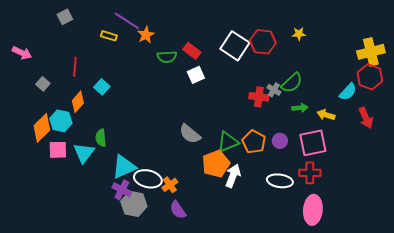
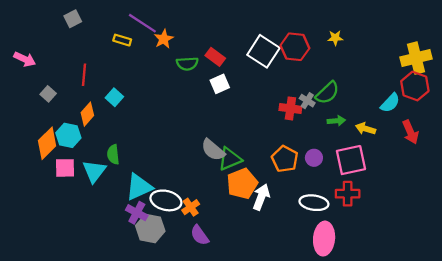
green triangle: (228, 142) -> (230, 159), moved
pink ellipse: (313, 210) -> (324, 239), moved

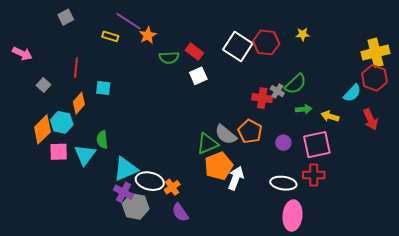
cyan square: (114, 97) -> (103, 88), turned -35
gray semicircle: (213, 150) -> (226, 135), moved
orange pentagon: (285, 159) -> (250, 132), moved

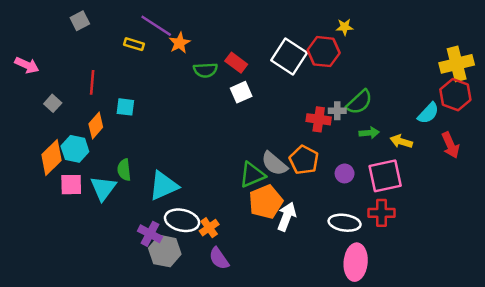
yellow star: (303, 34) -> (345, 27), moved
gray cross: (277, 91) -> (337, 111), turned -32
cyan triangle: (125, 169) -> (164, 186), moved

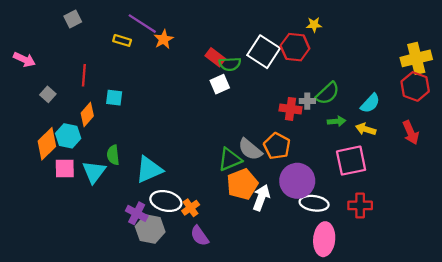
green semicircle: (205, 70) -> (230, 64), moved
cyan semicircle: (428, 113) -> (370, 103), moved
purple circle: (345, 173) -> (297, 181), moved, size x2.0
red cross: (381, 213) -> (360, 205), moved

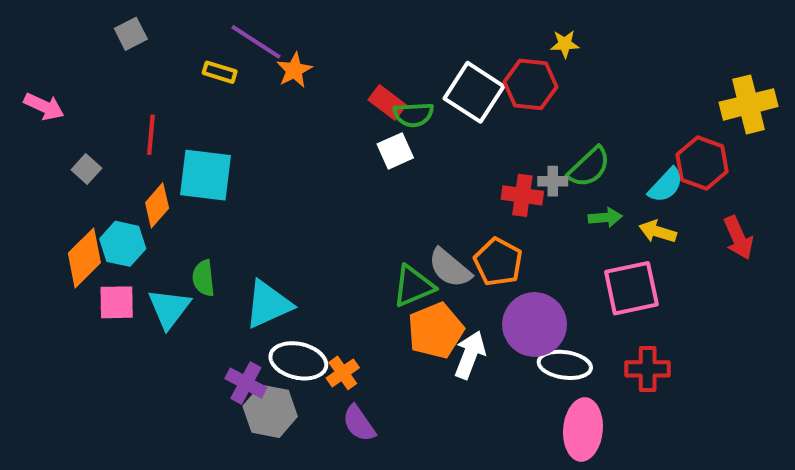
red hexagon: (415, 86) -> (702, 163), moved
cyan square: (114, 98) -> (205, 175), size x1.8

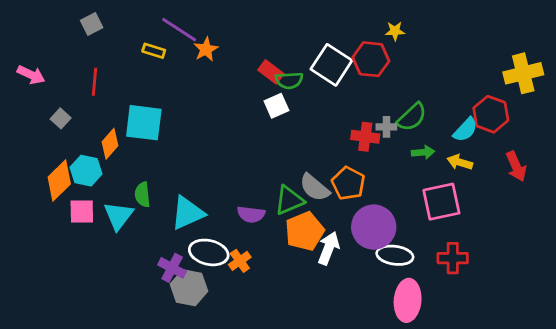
red line: (151, 135) -> (94, 82), moved
purple semicircle: (359, 423) -> (251, 214), moved, turned -48

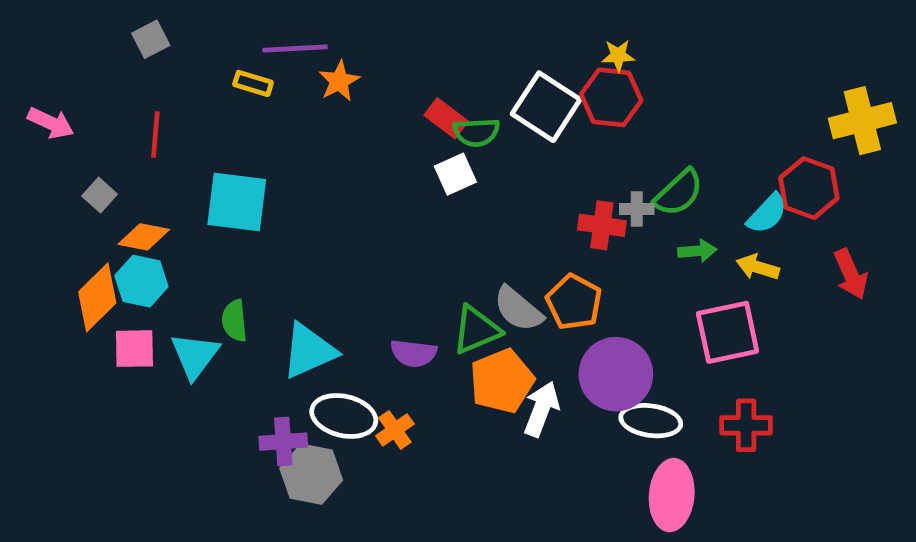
purple line: (179, 30) -> (295, 49), turned -36
yellow star: (395, 31) -> (618, 56), moved
orange diamond: (110, 144) -> (144, 237), moved, turned 60
purple cross: (172, 268) -> (283, 442), turned -32

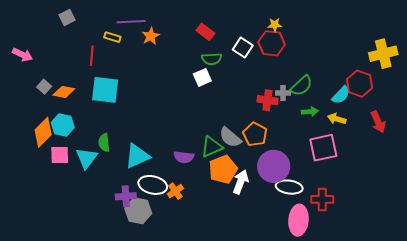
white square: (546, 107) -> (243, 47), size x0.7
red rectangle: (446, 118) -> (205, 32), moved
red line: (155, 135) -> (92, 56), moved
orange diamond: (144, 237) -> (64, 92), moved
red cross: (746, 425) -> (322, 199), moved

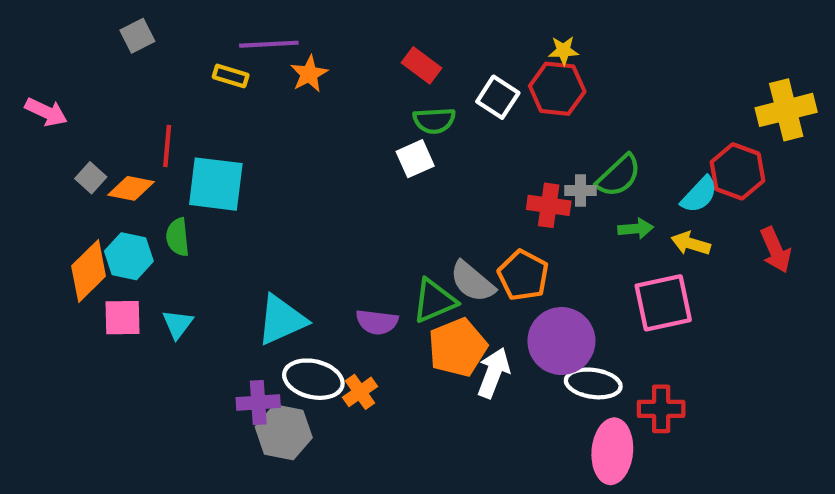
red line: (92, 56) -> (167, 146), moved
green semicircle: (104, 143) -> (178, 237), moved
cyan triangle: (87, 158) -> (178, 324), size x0.7

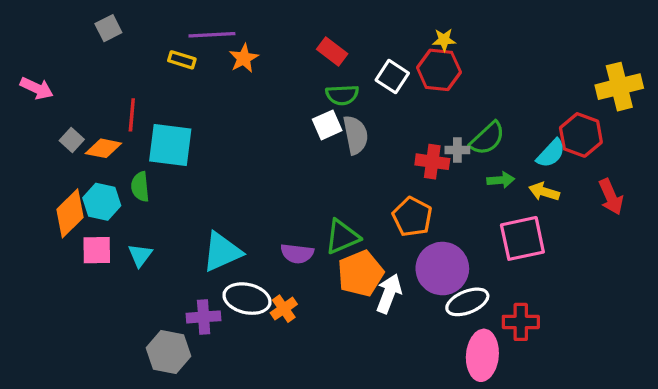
gray semicircle: (472, 282) -> (356, 135), moved, turned -141
white ellipse: (593, 383) -> (467, 302), turned -30
gray hexagon: (284, 432) -> (169, 352), moved

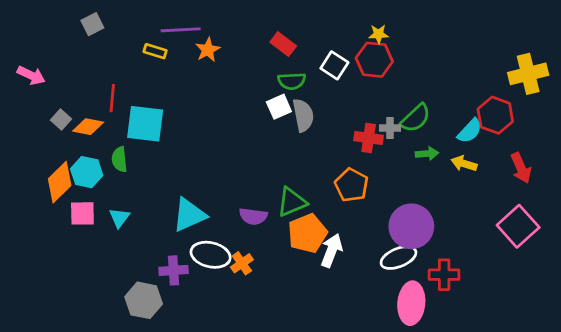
pink square: (522, 238) -> (518, 226), moved, turned -30
purple circle: (442, 269) -> (411, 226), moved

